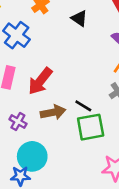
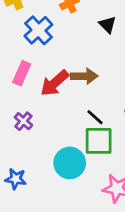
brown arrow: (53, 112) -> (84, 76), moved
cyan circle: (32, 156) -> (70, 163), moved

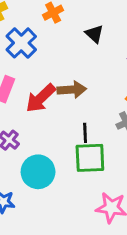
black line: (95, 117) -> (85, 133), turned 48
cyan circle: (70, 163) -> (38, 172), moved

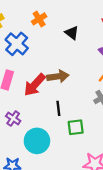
black line: (85, 133) -> (58, 108), moved
green square: (90, 158) -> (76, 127), size x0.7

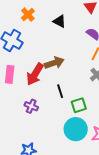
purple cross: (13, 118) -> (31, 106), moved
cyan circle: (37, 141) -> (76, 129), moved

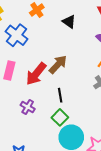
brown arrow: (54, 63) -> (58, 64), turned -36
green square: (79, 105) -> (60, 117), moved, turned -35

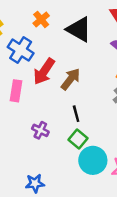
black triangle: (69, 22) -> (79, 29), size x1.6
red arrow: (36, 74) -> (44, 71), moved

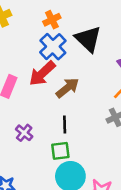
blue cross: (21, 50) -> (53, 47), moved
green square: (78, 139) -> (60, 151), turned 30

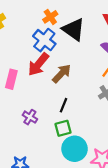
orange cross: (52, 20) -> (50, 17), moved
black line: (65, 125) -> (64, 105), turned 32

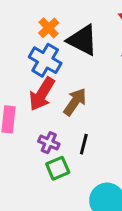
purple cross: (30, 117) -> (49, 143), moved
green square: (63, 128) -> (58, 168), moved

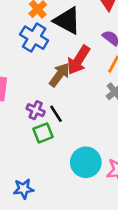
red arrow: (42, 94) -> (78, 60), moved
black line: (84, 144) -> (56, 114), moved, turned -48

